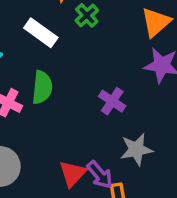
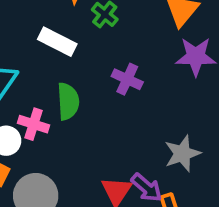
purple cross: (112, 101) -> (127, 79), moved

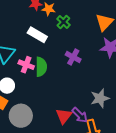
pink cross: (34, 124) -> (26, 65), moved

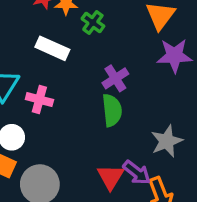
purple cross: (73, 57) -> (115, 78), turned 35
green semicircle: (41, 67) -> (112, 110), moved

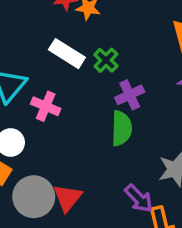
green cross: (93, 22) -> (106, 60), moved
red triangle: (111, 177) -> (68, 198), moved

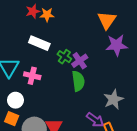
green cross: (106, 60) -> (64, 57), moved

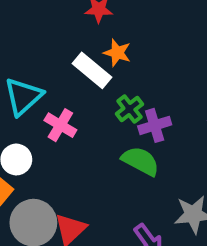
orange star: (47, 15) -> (117, 53), moved
green semicircle: (78, 81) -> (140, 161), turned -72

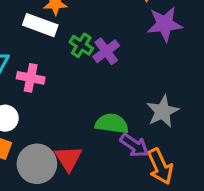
green semicircle: (140, 161) -> (112, 124), moved

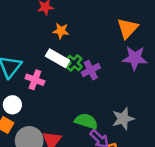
white rectangle: (40, 25) -> (57, 58), moved

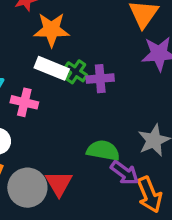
orange star: (61, 31) -> (51, 30), size x1.5
purple cross: (91, 70) -> (100, 79), turned 30

